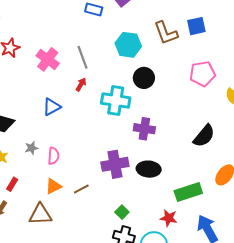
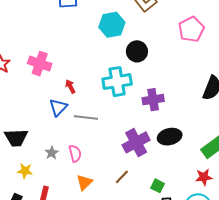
gray line: (83, 57) -> (86, 117), moved, turned -45
red arrow: (81, 84) -> (70, 86), moved, turned -40
brown line: (81, 189) -> (122, 177), moved

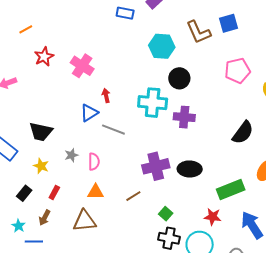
purple cross: (153, 100) -> (184, 117), moved
orange triangle: (84, 182) -> (96, 192), turned 30

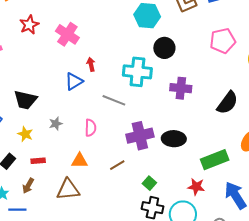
purple cross: (184, 117) -> (181, 88), moved
gray line: (113, 130) -> (114, 100), moved
pink semicircle: (94, 162) -> (90, 128), moved
red rectangle: (54, 193) -> (38, 161), turned 56

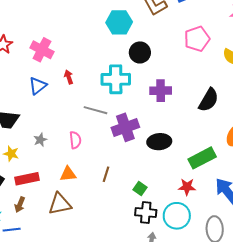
blue triangle: (74, 81) -> (38, 86), moved
purple cross: (140, 136) -> (125, 127), moved
red rectangle: (38, 161) -> (27, 179), size x1.6
brown line: (117, 165) -> (106, 174), turned -35

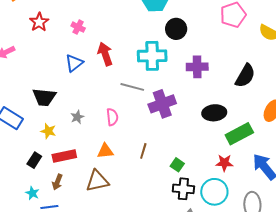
pink cross: (42, 50) -> (78, 27), size x0.6
red arrow: (69, 77) -> (105, 54), size x1.6
black ellipse: (159, 142) -> (214, 113), moved

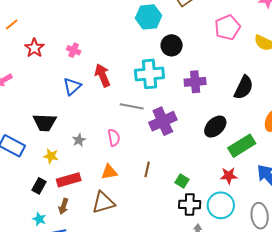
black ellipse: (214, 113) -> (215, 127), turned -35

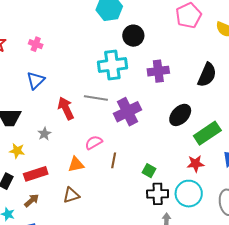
red arrow: (102, 75) -> (66, 108), moved
pink semicircle: (114, 138) -> (94, 142), moved, turned -108
brown triangle: (103, 203) -> (71, 195), size x0.7
brown arrow: (63, 206) -> (32, 201), turned -147

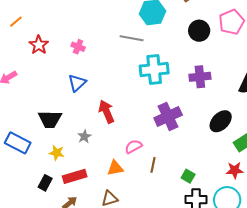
black circle: (133, 36) -> (199, 31), moved
gray line: (96, 98) -> (132, 38), moved

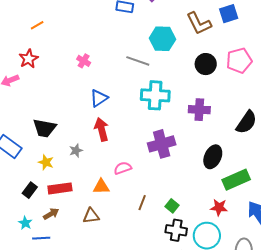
orange line: (16, 22) -> (37, 25), moved
red star: (39, 45) -> (29, 59), moved
blue triangle: (77, 83) -> (99, 98), moved
black ellipse: (221, 121) -> (213, 157), turned -30
brown line: (153, 165) -> (142, 203), moved

